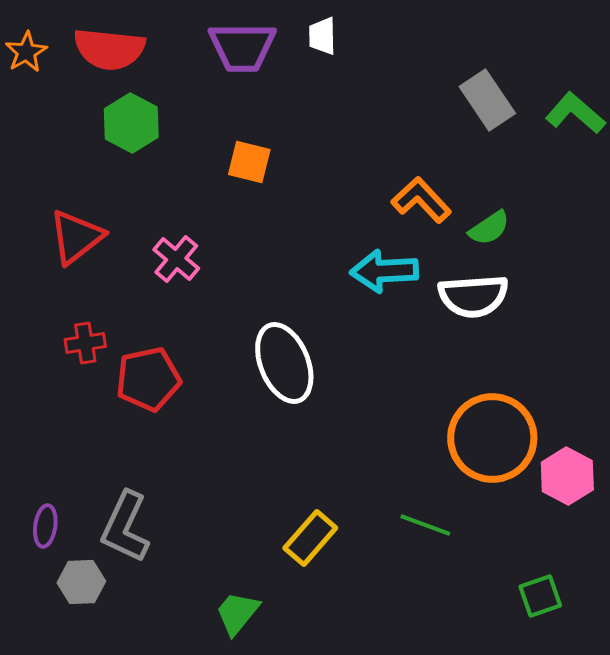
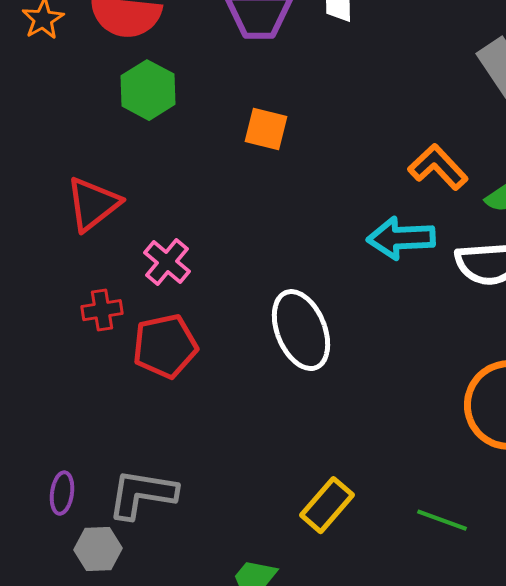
pink cross: (176, 259) -> (167, 262), moved
green line: (425, 525) -> (442, 520), moved
gray L-shape: (125, 527) -> (142, 494), turned 74

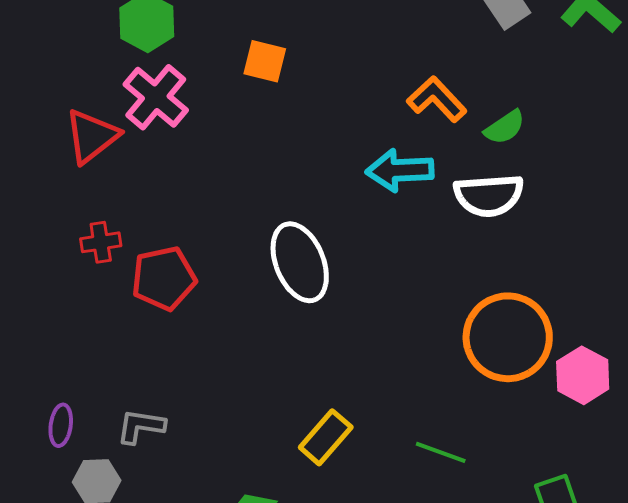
pink cross: (167, 262) -> (156, 97), moved, size x1.4
gray L-shape: (142, 494) -> (141, 426), size x0.7

